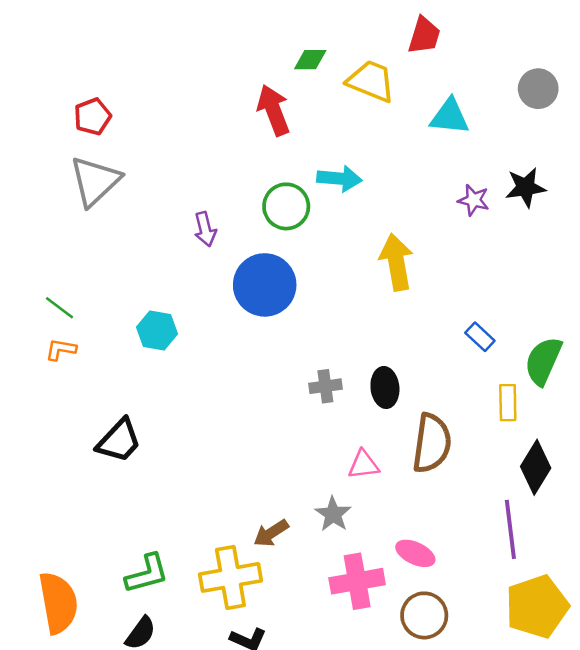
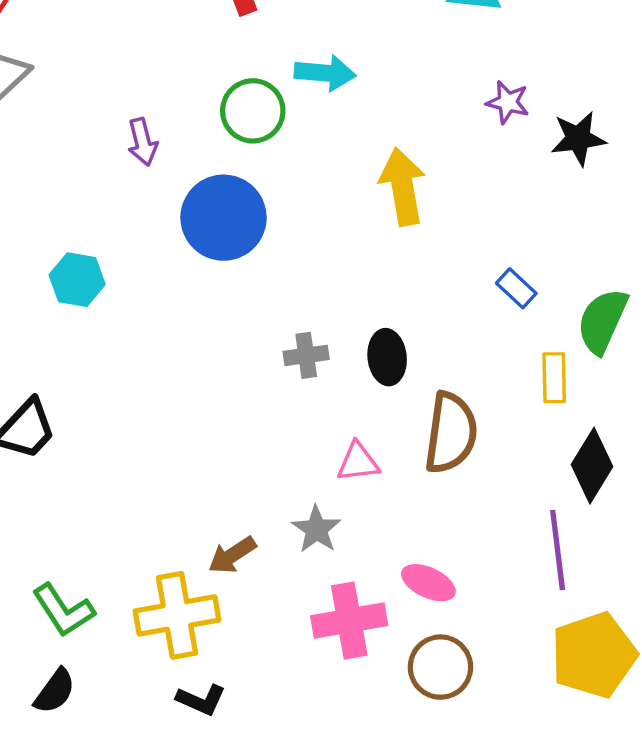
black star: (526, 187) -> (578, 138), moved
green L-shape: (147, 574) -> (63, 610), turned 72

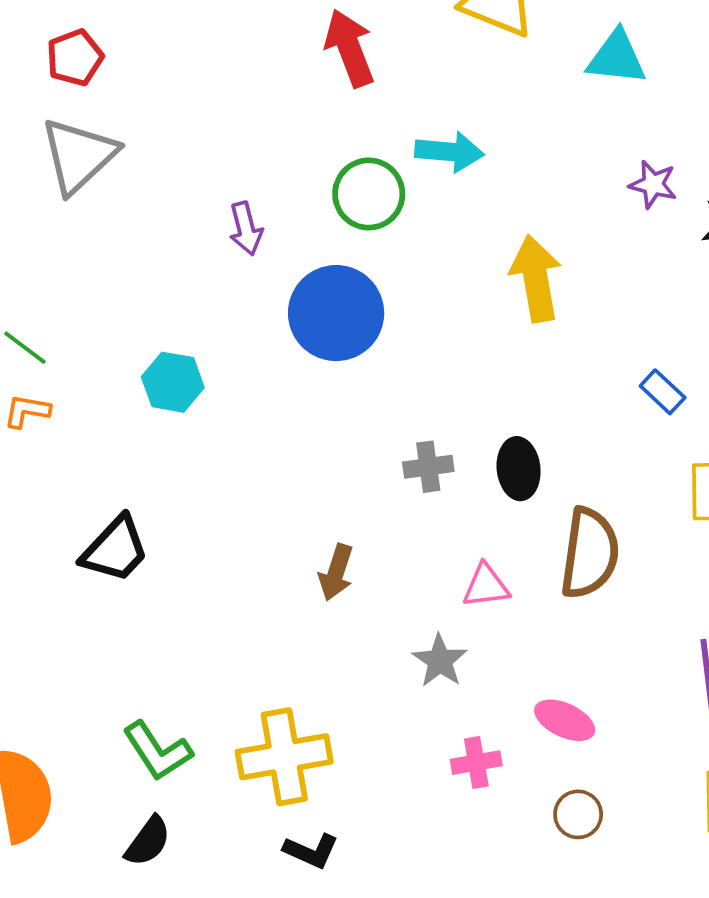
brown arrow: (232, 555) -> (336, 572), moved, turned -39
pink cross: (349, 621) -> (476, 763), size x0.6
brown circle: (440, 667) -> (578, 814), size x0.7

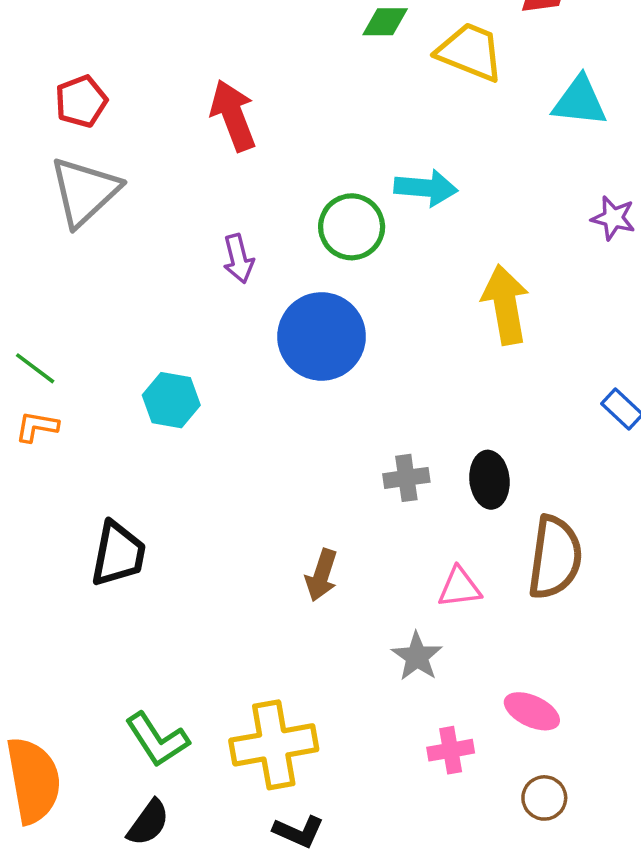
red arrow: (350, 48) -> (233, 115), moved
black trapezoid: (115, 549) -> (118, 554), turned -32

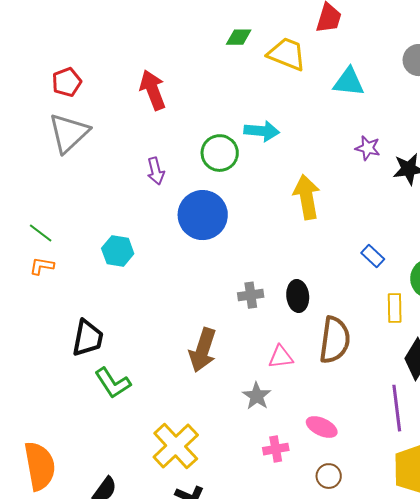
brown arrow: (322, 575) -> (203, 350), size x1.5
green L-shape: (157, 740) -> (113, 383), moved
yellow cross: (274, 745) -> (176, 446), turned -33

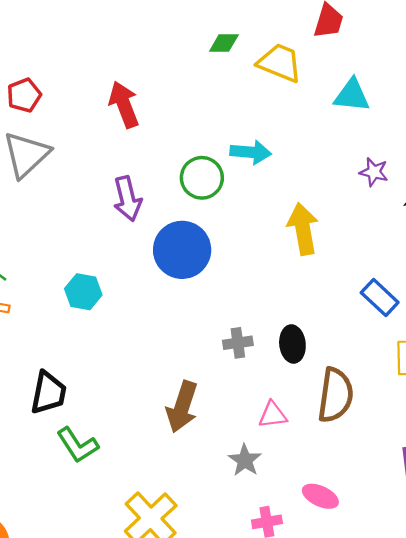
purple arrow: (156, 171) -> (127, 199), size x1.4
blue rectangle: (373, 256) -> (380, 297), size x1.4

